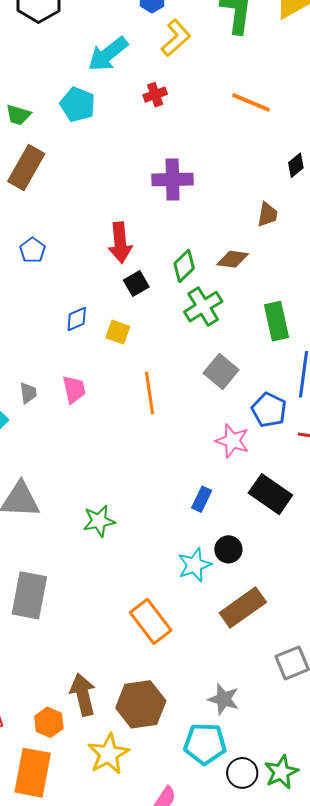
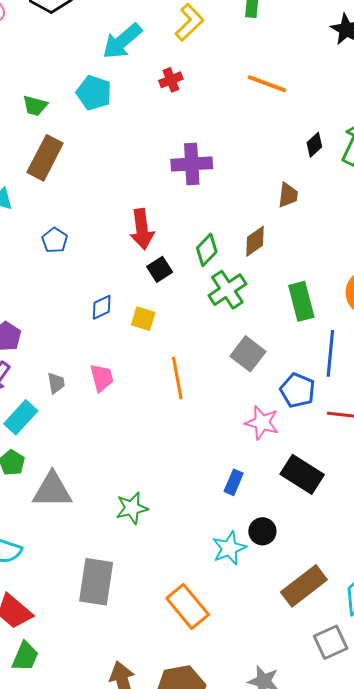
brown diamond: (233, 259) -> (255, 241), turned -40
gray rectangle: (29, 595) -> (96, 582), moved
brown rectangle: (243, 607) -> (304, 586), moved

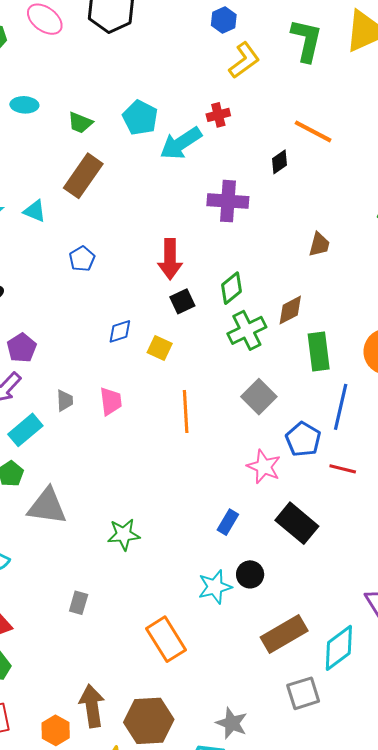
cyan arrow: (122, 41) -> (181, 143), moved
black diamond: (314, 145) -> (280, 162), moved
brown diamond: (255, 241) -> (290, 310), moved
gray rectangle: (96, 582) -> (79, 603), size x0.5

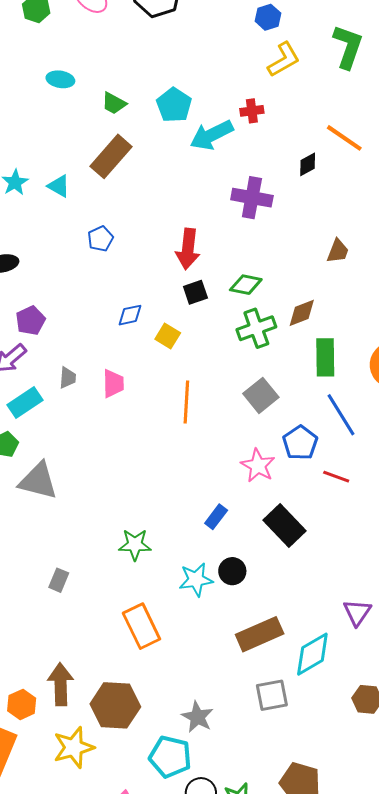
green diamond: (232, 288) -> (246, 285), turned 44
blue line: (341, 407) -> (341, 415), turned -51
green star: (124, 534) -> (135, 545), moved

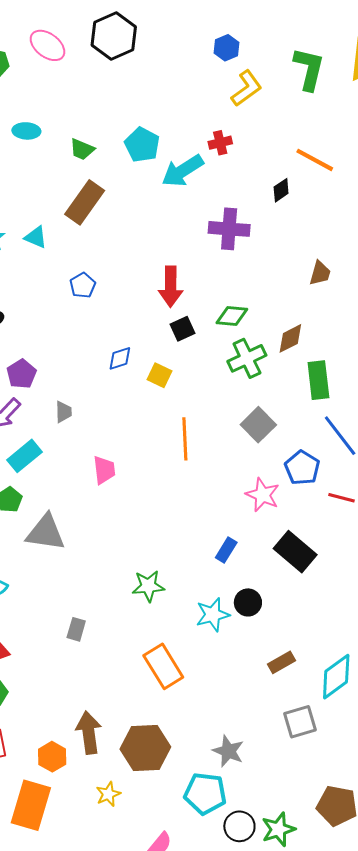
gray trapezoid: (68, 378) -> (64, 412), moved
pink trapezoid: (113, 384) -> (104, 470), moved
brown rectangle: (260, 634) -> (281, 662), size x0.6
yellow star: (74, 747) -> (108, 794), size x0.6

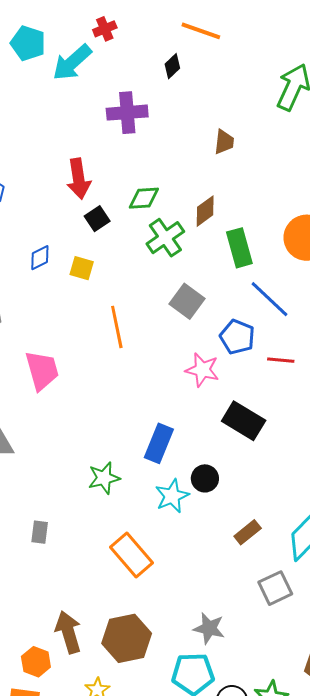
pink trapezoid: (104, 470) -> (42, 370), size x1.4
blue rectangle: (226, 550) -> (159, 443), moved, size x1.5

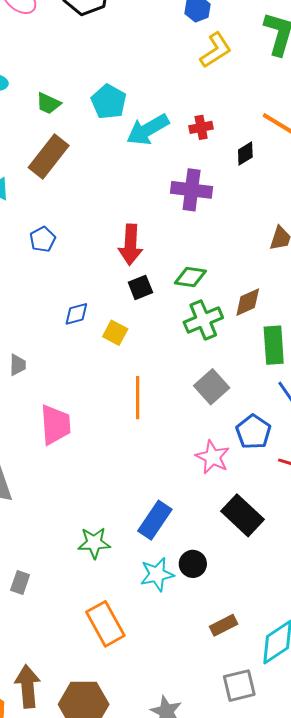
red cross: (105, 29) -> (201, 127), moved

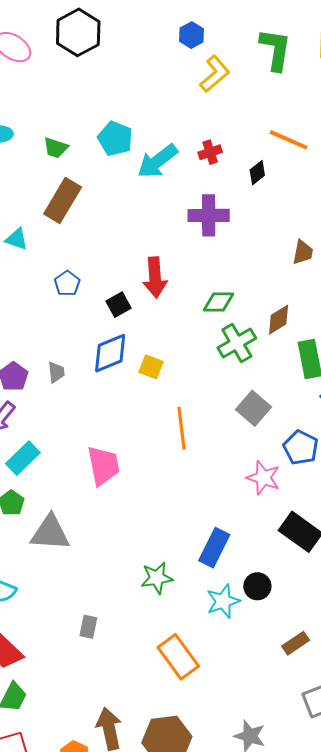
black square: (140, 287) -> (118, 305), moved
blue diamond: (76, 314) -> (110, 353), size x1.6
gray trapezoid: (18, 365) -> (56, 372), moved

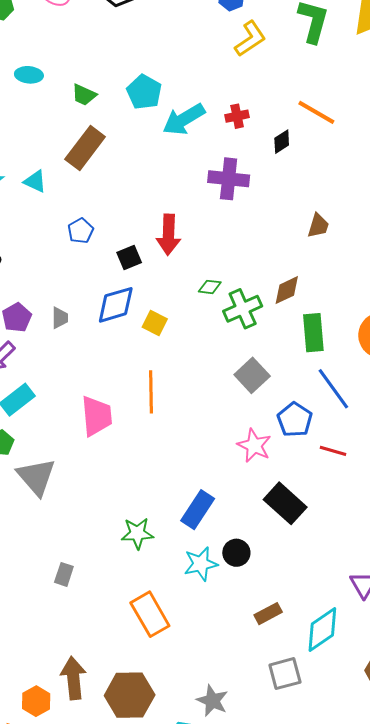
green diamond: (218, 302) -> (210, 287), moved, size x0.7
orange line: (181, 428) -> (151, 392), moved
gray triangle: (50, 533) -> (36, 477), turned 39

